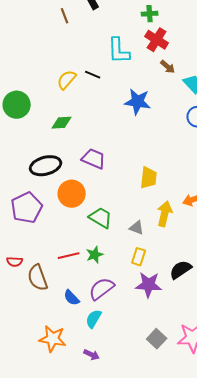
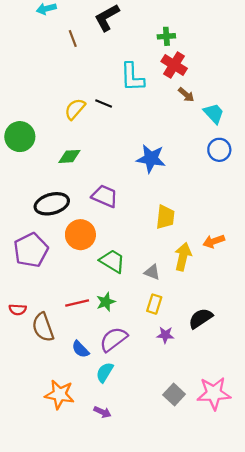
blue star: (138, 102) -> (151, 159), moved
purple star: (149, 285) -> (165, 335), size x0.6

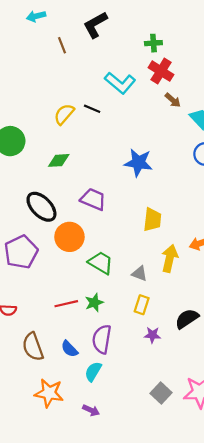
cyan L-shape: (132, 77) -> (120, 83), turned -48
black ellipse: (52, 204) -> (41, 207), turned 60
brown semicircle: (43, 327) -> (33, 347), moved
purple semicircle: (113, 339) -> (102, 339), turned -44

